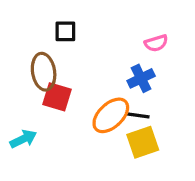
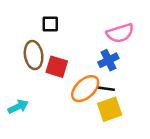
pink semicircle: (156, 43) -> (120, 33), size x1.5
red square: (57, 97) -> (57, 67), moved

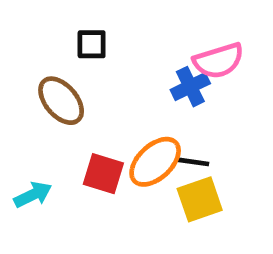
brown ellipse: (34, 55) -> (61, 101), turned -32
blue cross: (108, 60) -> (190, 87), moved
red square: (57, 67) -> (103, 174), moved

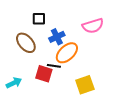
blue cross: (190, 87) -> (57, 37), moved
orange ellipse: (155, 162) -> (67, 53), moved
black line: (193, 162) -> (54, 66), moved

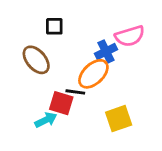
blue cross: (57, 37) -> (106, 51), moved
cyan arrow: (14, 83) -> (46, 120), moved

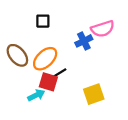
brown ellipse: (36, 60) -> (17, 55), moved
orange ellipse: (93, 74) -> (45, 59), moved
black line: (75, 92) -> (59, 73), turned -40

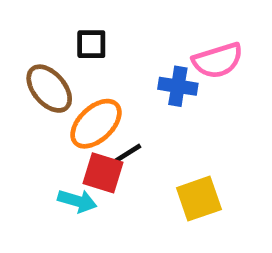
blue cross: (84, 41) -> (178, 86), turned 35
brown ellipse: (17, 55) -> (49, 89), moved
cyan arrow: (36, 95) -> (77, 201), turned 42

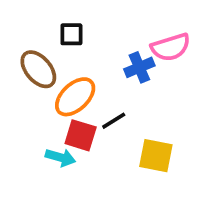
blue cross: (178, 86) -> (139, 67), turned -32
black line: (126, 154) -> (114, 121), moved
yellow square: (199, 199) -> (156, 156), turned 30

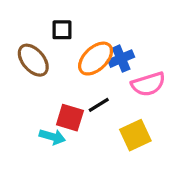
pink semicircle: (171, 47) -> (148, 84), moved
orange ellipse: (75, 97) -> (96, 59), moved
yellow square: (156, 156) -> (135, 135), turned -36

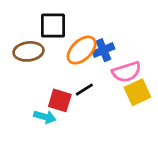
black square: (62, 30) -> (53, 26), size x1.5
brown ellipse: (33, 60) -> (28, 51), turned -56
yellow square: (135, 135) -> (137, 92), moved

